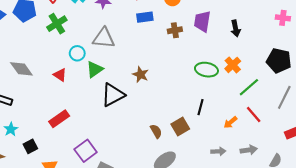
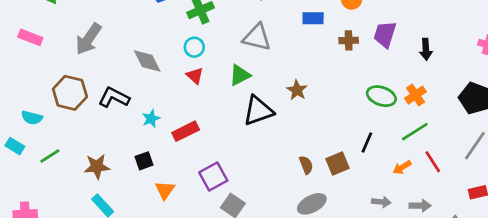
cyan circle: (77, 53) -> (194, 47), moved
green line: (249, 87) -> (415, 132), moved
cyan star: (11, 129) -> (151, 119), moved

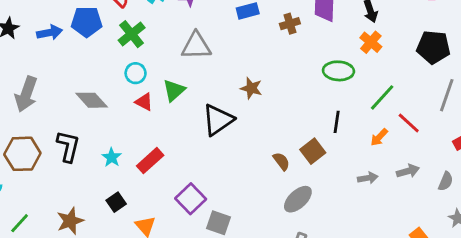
green triangle: (240, 75) -> (174, 90), moved
orange cross: (415, 95) -> (371, 42), moved
black L-shape: (114, 97) -> (68, 146), turned 92

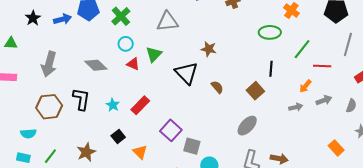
black triangle: (218, 120) -> (186, 73), turned -35
red line: (409, 123) -> (322, 66), turned -36
orange arrow: (379, 137) -> (305, 86), moved
brown semicircle: (281, 161) -> (217, 87), moved

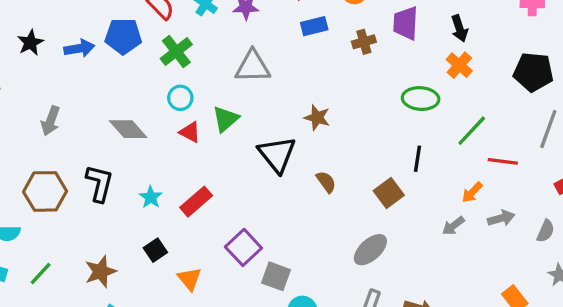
gray arrow: (49, 64) -> (51, 121), size x0.7
gray arrow: (296, 107) -> (453, 226), turned 152

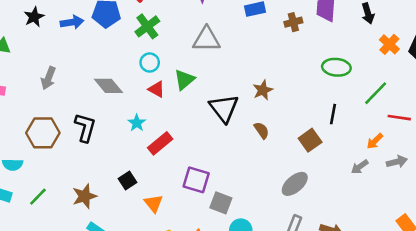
orange cross: (459, 65) -> (389, 44), moved
brown star: (317, 118) -> (263, 90), moved, turned 30
cyan star: (151, 197) -> (137, 123), moved
purple square: (243, 247) -> (196, 180), turned -32

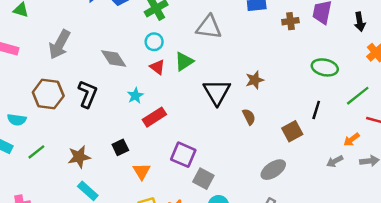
gray arrow: (48, 78) -> (59, 44), size x1.4

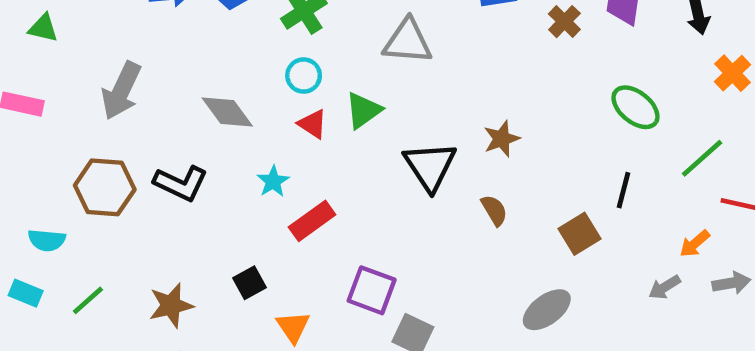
brown cross: (290, 21) -> (564, 22), turned -35
green ellipse: (325, 67) -> (635, 107), turned 30
black L-shape: (88, 94) -> (181, 183), turned 96

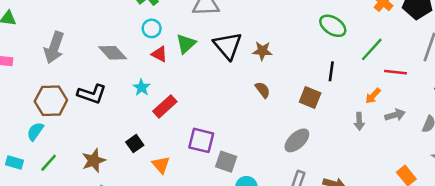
brown star: (502, 139) -> (262, 51), turned 30
black triangle: (430, 166) -> (228, 46), moved
brown square: (579, 234) -> (310, 97), turned -30
cyan semicircle: (47, 240) -> (35, 131), moved, turned 126
gray arrow: (665, 287) -> (359, 121), turned -54

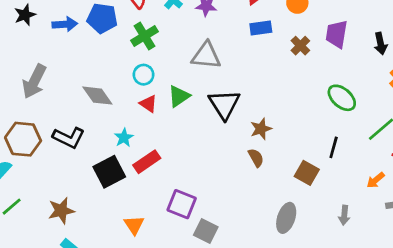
brown star: (262, 51) -> (261, 129), moved, turned -30
gray arrow: (359, 121) -> (344, 215), moved
gray ellipse: (297, 140) -> (286, 218), turned -36
black square: (135, 144) -> (109, 172), moved, size x1.6

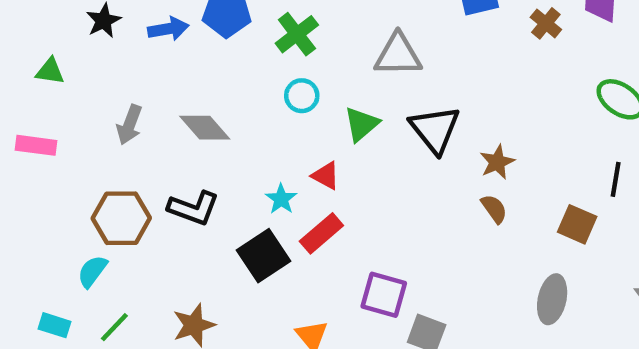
gray arrow: (34, 81) -> (129, 125), size x0.7
gray diamond: (97, 96) -> (205, 128), moved
red triangle: (148, 104) -> (326, 176), moved

